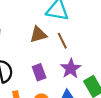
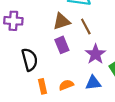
purple rectangle: (39, 72) -> (62, 45), moved

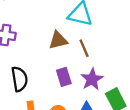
purple rectangle: (62, 45) -> (64, 77), moved

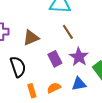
brown triangle: (58, 40) -> (31, 38), moved

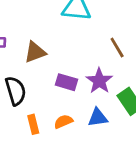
brown line: (68, 32) -> (117, 48), moved
purple rectangle: (55, 59) -> (66, 82), turned -49

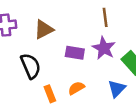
brown line: (117, 48) -> (105, 17), moved, turned 30
blue triangle: (98, 118) -> (117, 89), moved, turned -30

